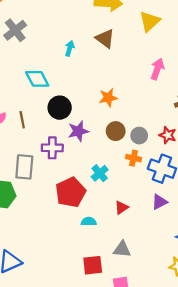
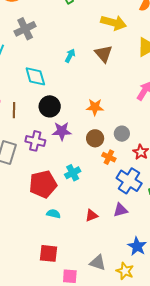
gray circle: (139, 136) -> (122, 134), moved
orange cross: (133, 158) -> (109, 157), moved
red triangle: (122, 208) -> (92, 215), moved
gray triangle: (122, 249) -> (98, 263), moved

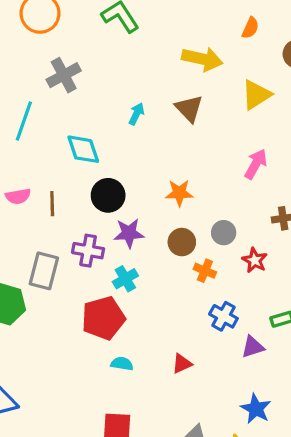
cyan cross: (73, 173) -> (125, 279), moved
blue cross: (129, 181) -> (223, 316), moved, size x0.7
purple triangle: (120, 210) -> (253, 347), moved

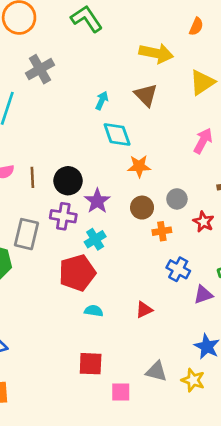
cyan diamond: (83, 149) -> (117, 135), moved
black circle: (108, 195) -> (68, 181), moved
purple star: (129, 233) -> (97, 201), turned -30
orange cross: (205, 271) -> (162, 231), turned -30

